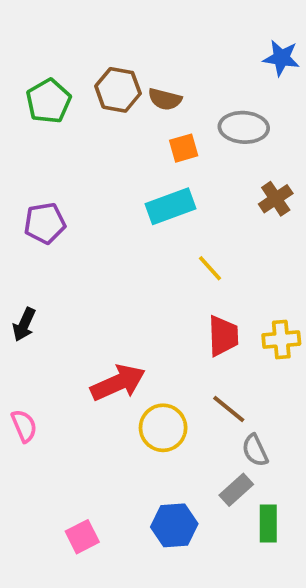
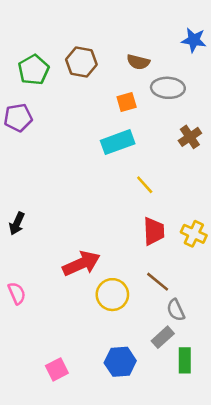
brown semicircle: (165, 99) -> (138, 62), moved
purple pentagon: (45, 223) -> (18, 118), moved
yellow cross: (281, 340) -> (194, 234), turned 30

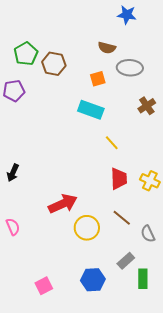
blue star: (194, 40) -> (127, 15), moved
brown hexagon: (81, 62) -> (54, 64), moved
cyan rectangle: (118, 142) -> (91, 110), turned 40
gray semicircle: (176, 310) -> (148, 234), moved

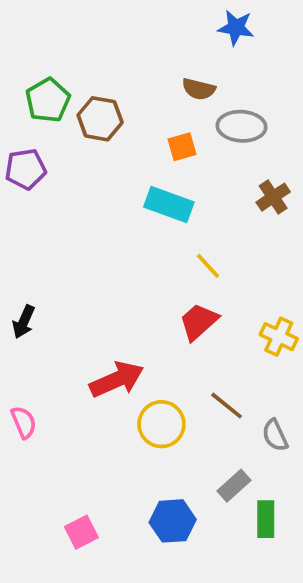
red trapezoid: (119, 179) -> (199, 322), moved, turned -130

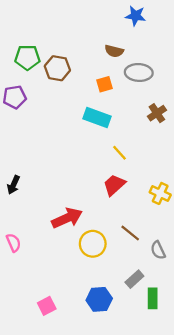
green pentagon: (48, 100) -> (27, 58), turned 30

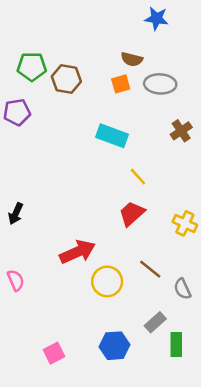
orange square: (104, 84) -> (121, 84), moved

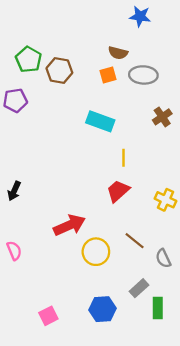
green pentagon: (32, 67) -> (29, 59), turned 30
yellow line: (138, 177) -> (124, 158), turned 42

